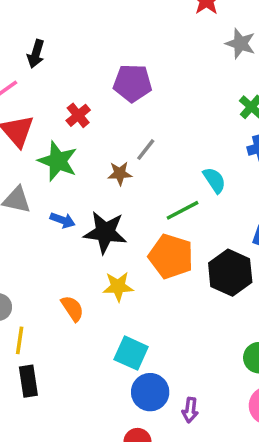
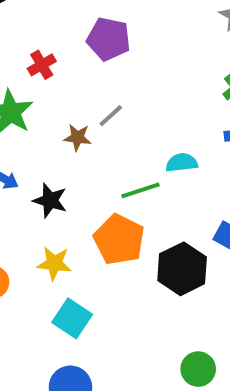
cyan semicircle: (214, 180) -> (182, 163), turned -72
black star: (105, 232) -> (50, 200), size x0.7
cyan square: (131, 353) -> (72, 318), moved

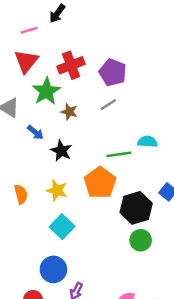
purple pentagon: (109, 39) -> (113, 72), moved
red cross: (42, 65) -> (71, 65), size x1.5
brown star: (77, 137) -> (69, 112), moved
green circle: (198, 369) -> (141, 240), moved

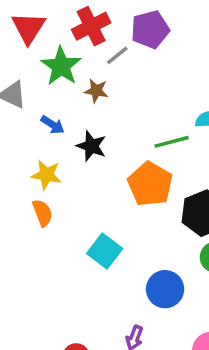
purple pentagon: (113, 72) -> (150, 29), turned -30
gray line: (108, 105) -> (117, 55), moved
yellow star: (57, 190) -> (46, 175), moved
blue circle: (53, 269) -> (165, 289), moved

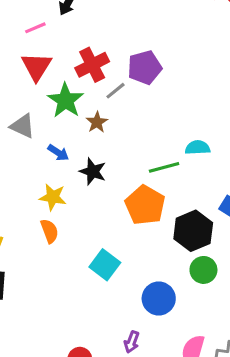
brown star: (96, 91) -> (97, 122), turned 30

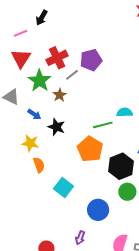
orange semicircle: (49, 231) -> (39, 165), moved

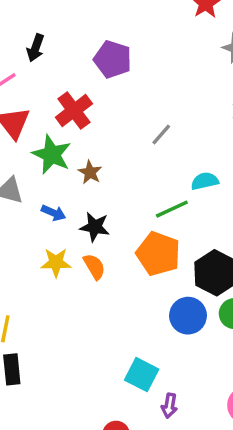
purple pentagon: (91, 60) -> (113, 59), moved, turned -30
gray line: (72, 75) -> (161, 135), moved
orange semicircle: (39, 165) -> (94, 267), moved
cyan square: (63, 187) -> (142, 375), moved
blue circle: (98, 210) -> (188, 316), moved

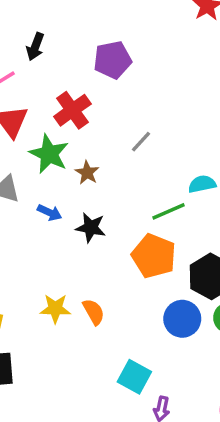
purple pentagon: (113, 59) -> (112, 60), turned -30
gray line: (161, 135) -> (141, 142), moved
yellow star: (56, 262) -> (55, 309), moved
orange semicircle: (94, 267) -> (94, 312), moved

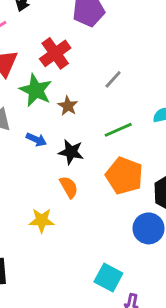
green line: (168, 211) -> (118, 130), moved
orange semicircle: (94, 312) -> (69, 187), moved

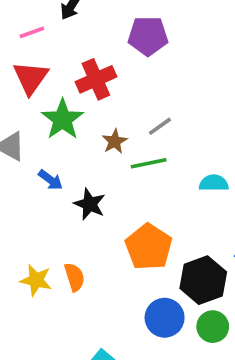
brown star: (68, 106) -> (115, 141), moved
green line: (118, 130) -> (149, 163), moved
orange semicircle: (69, 187) -> (74, 277), moved

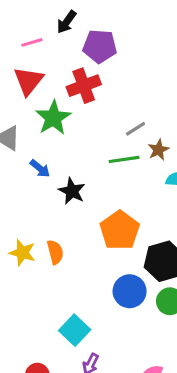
purple pentagon: (148, 36) -> (100, 46), moved
brown star: (115, 141) -> (158, 150), moved

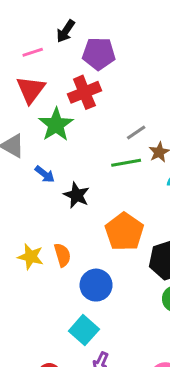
blue circle: (130, 291) -> (96, 285), moved

